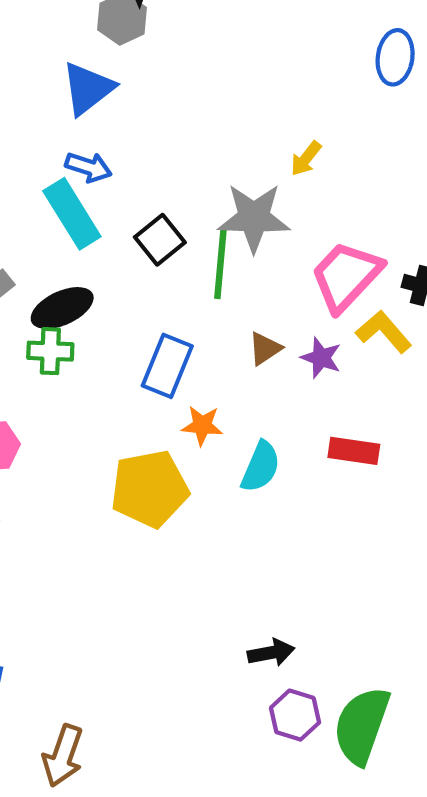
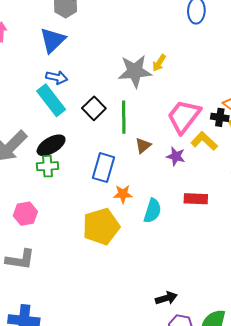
gray star: (254, 218) -> (135, 71), moved
brown triangle: (265, 349) -> (143, 145), moved

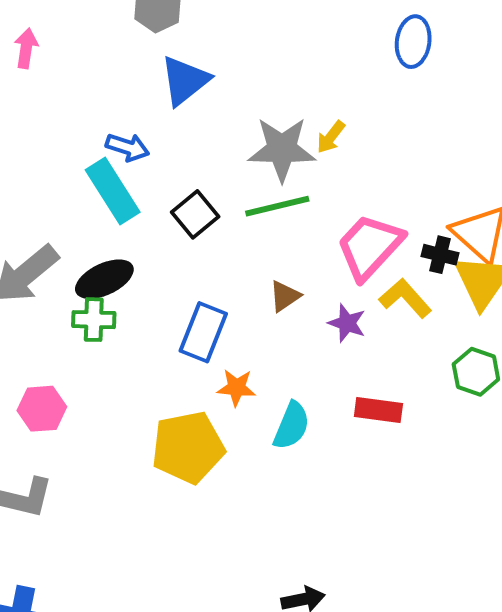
blue triangle: (53, 40) -> (185, 81), moved
green line: (124, 117) -> (277, 206), moved, turned 72

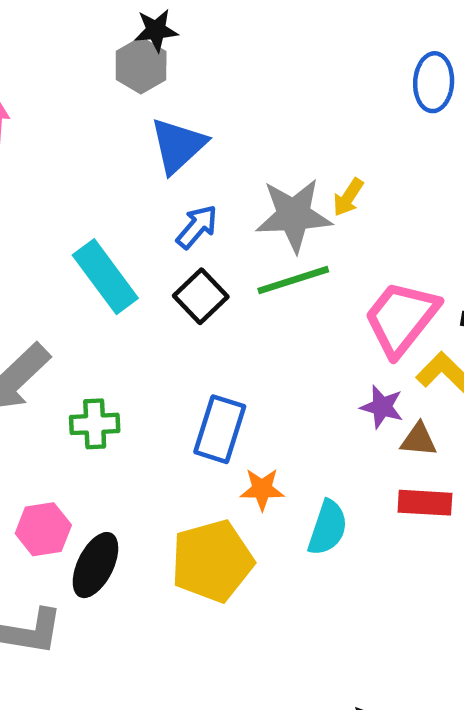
blue arrow: (128, 147) -> (197, 227), moved, turned -63
black ellipse: (104, 279) -> (95, 565), moved, turned -34
brown triangle: (285, 296) -> (419, 440), moved, turned 44

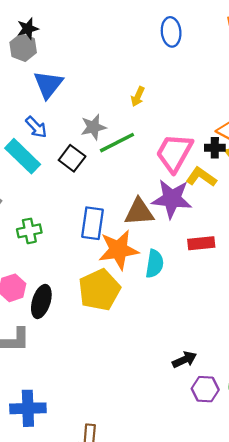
gray star: (294, 215) -> (93, 127), moved, size x0.7
blue arrow: (197, 227) -> (36, 127), moved, turned 105
purple star: (382, 407) -> (172, 199), size x1.8
brown triangle: (419, 440) -> (139, 212), moved, size x1.6
orange star: (262, 489) -> (119, 250), size x1.8

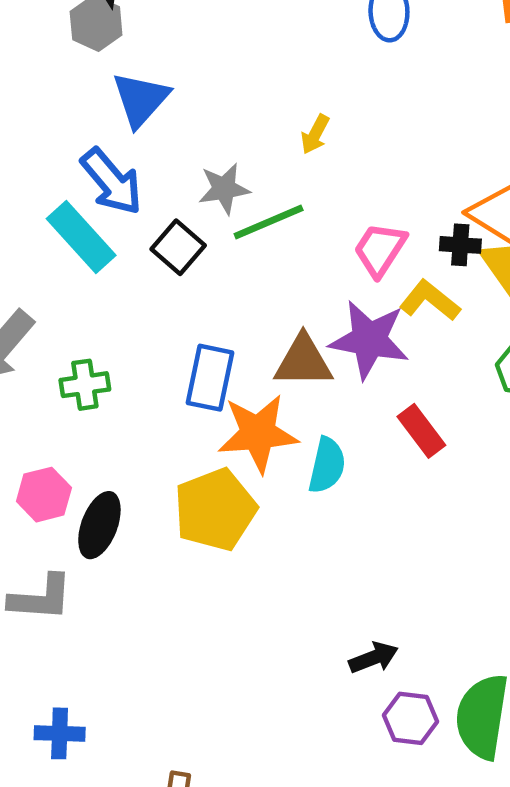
blue arrow: (36, 127) -> (112, 182), size x1.5
pink trapezoid: (174, 153) -> (380, 249), size x0.7
red rectangle: (201, 243) -> (421, 431), turned 55
blue cross: (28, 408) -> (60, 733), size x0.7

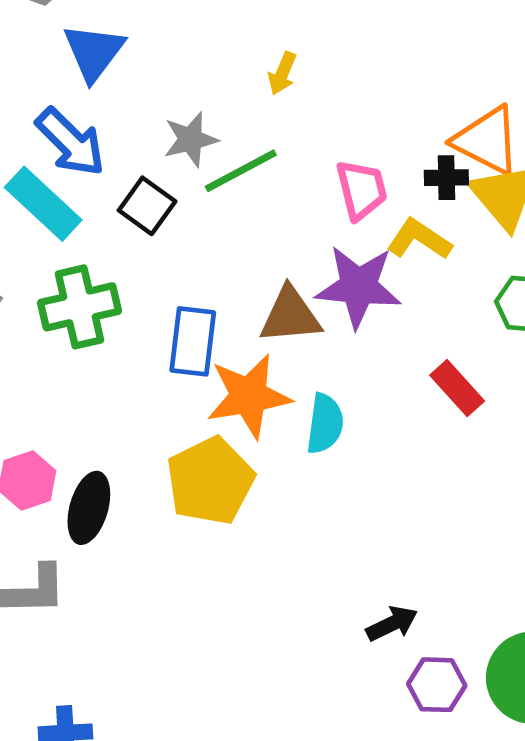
pink trapezoid: (380, 249) -> (361, 190), turned 138
green cross: (85, 385) -> (80, 307), moved, size x1.5
red rectangle: (421, 431) -> (457, 388), moved

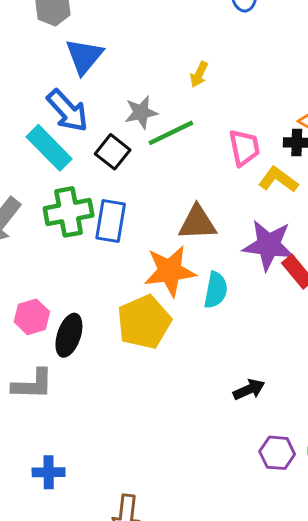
purple star: (358, 286) -> (269, 245), moved
blue rectangle: (193, 341) -> (111, 221), moved
black arrow: (392, 624) -> (249, 389), moved

